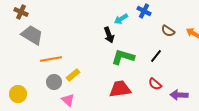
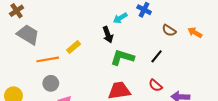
brown cross: (21, 12) -> (17, 11), turned 32
yellow rectangle: (73, 75) -> (74, 47), moved

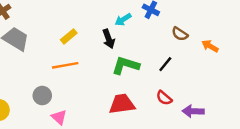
orange arrow: (195, 33) -> (210, 46), moved
yellow rectangle: (74, 47) -> (69, 36), moved
orange line: (48, 59) -> (65, 65), moved

